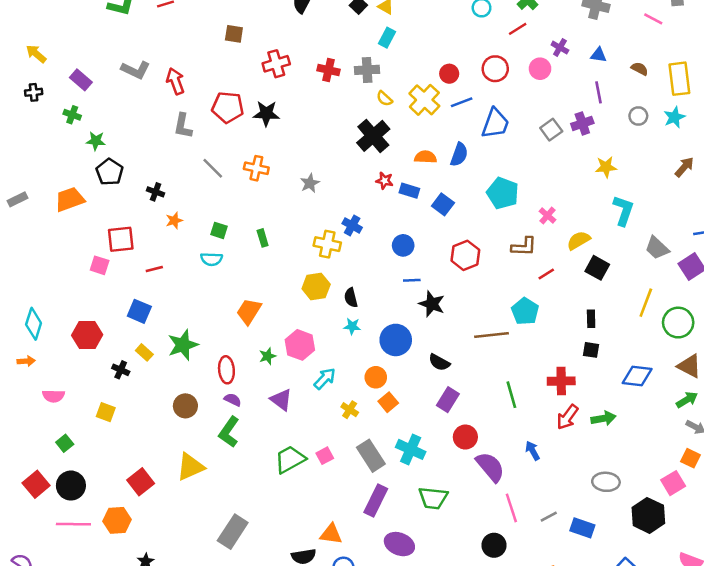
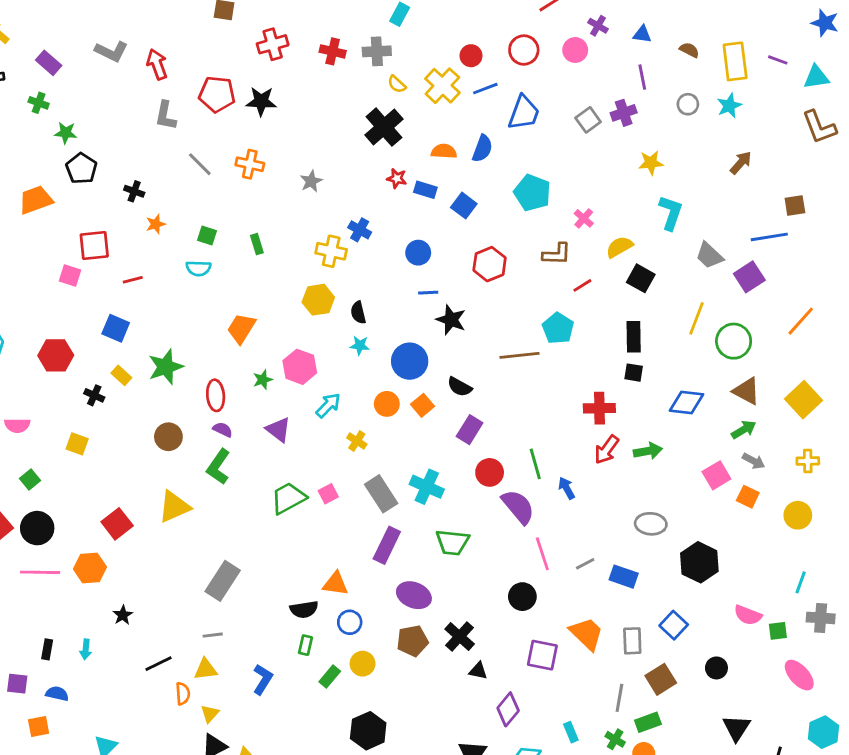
black rectangle: (591, 319) -> (634, 337), size x1.5
green line: (511, 395) -> (535, 464), moved
orange square: (388, 402) -> (422, 405), moved
pink square: (673, 483) -> (716, 475), moved

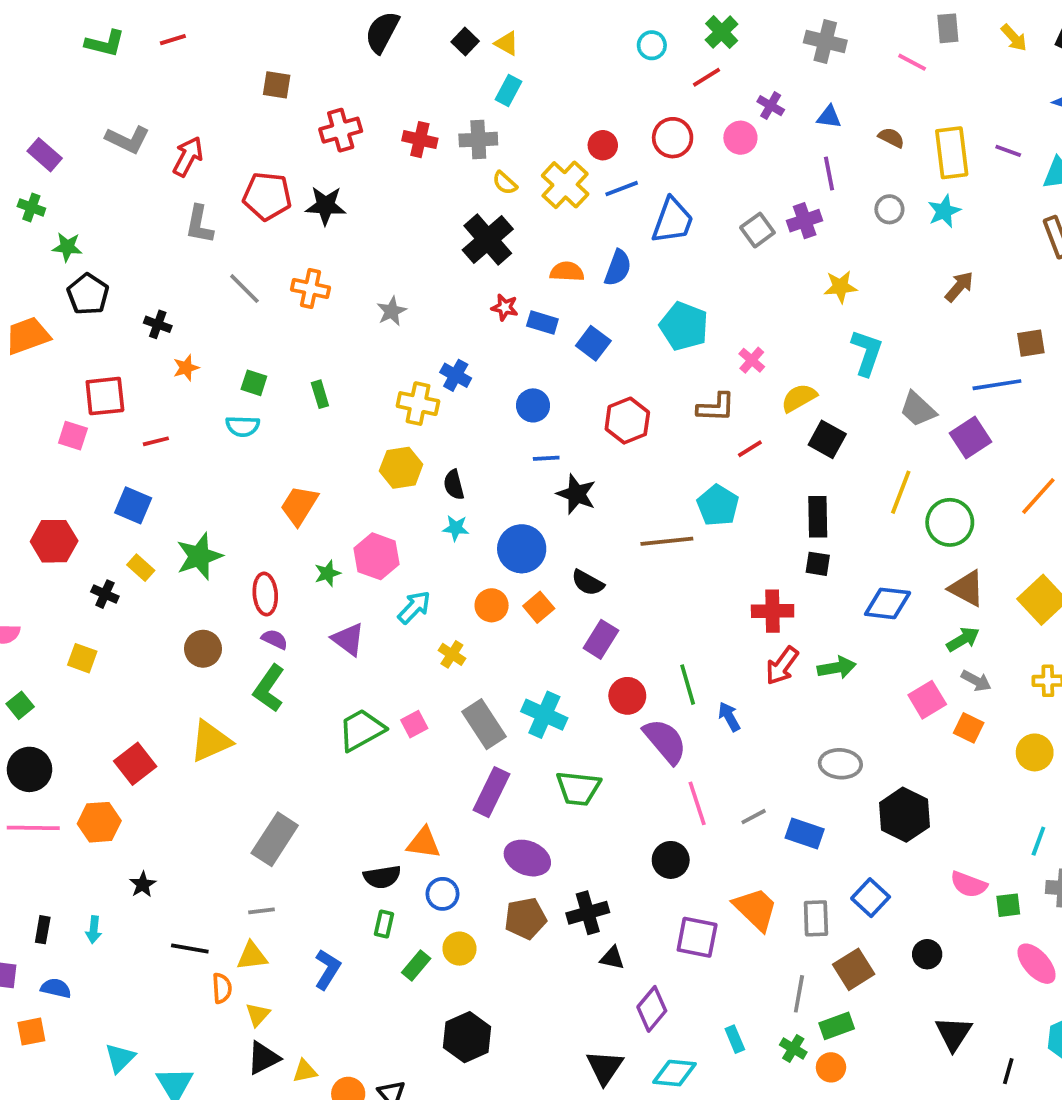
red arrow: (157, 64) -> (188, 157), turned 48
black cross: (460, 637) -> (588, 913), turned 32
black line: (158, 664) -> (190, 949), turned 36

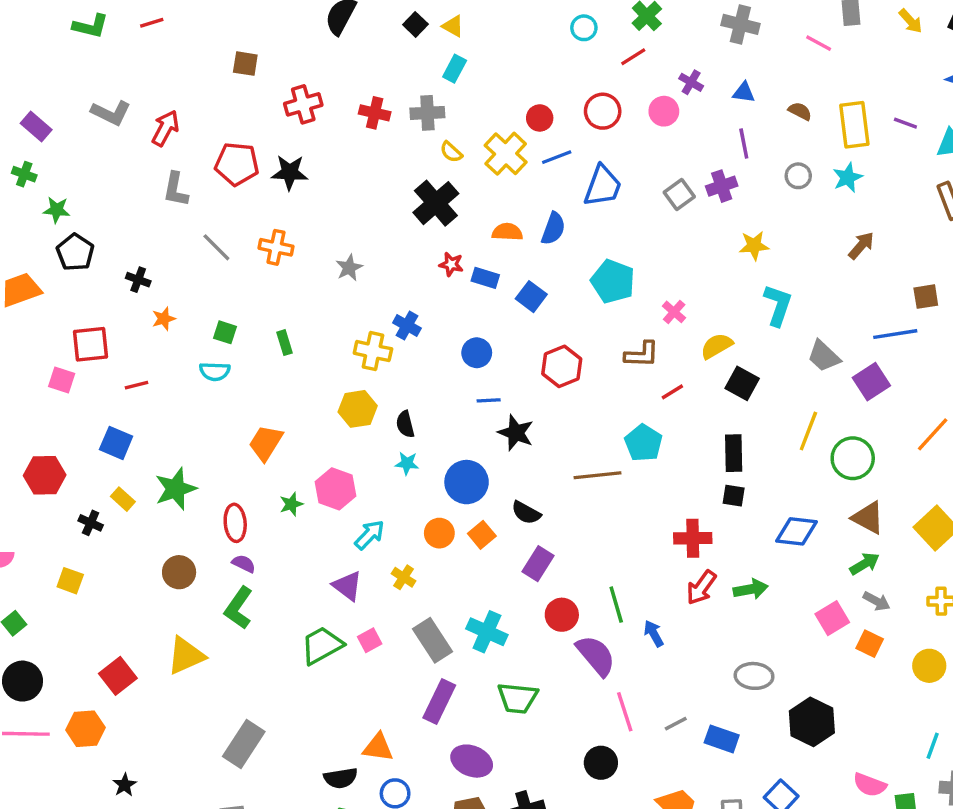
purple triangle: (348, 639) -> (347, 586), moved

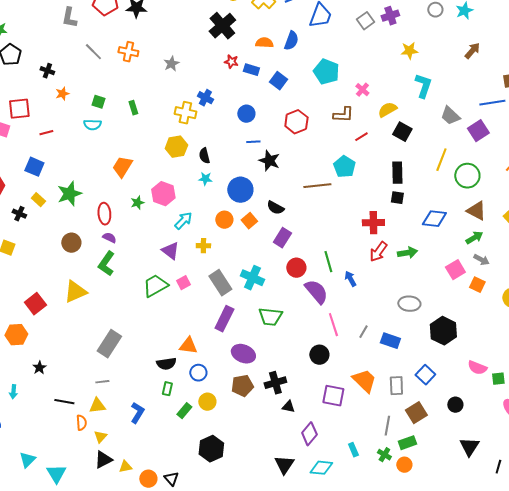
yellow cross: (404, 577) -> (203, 246), turned -32
gray line: (676, 724) -> (363, 332), turned -32

